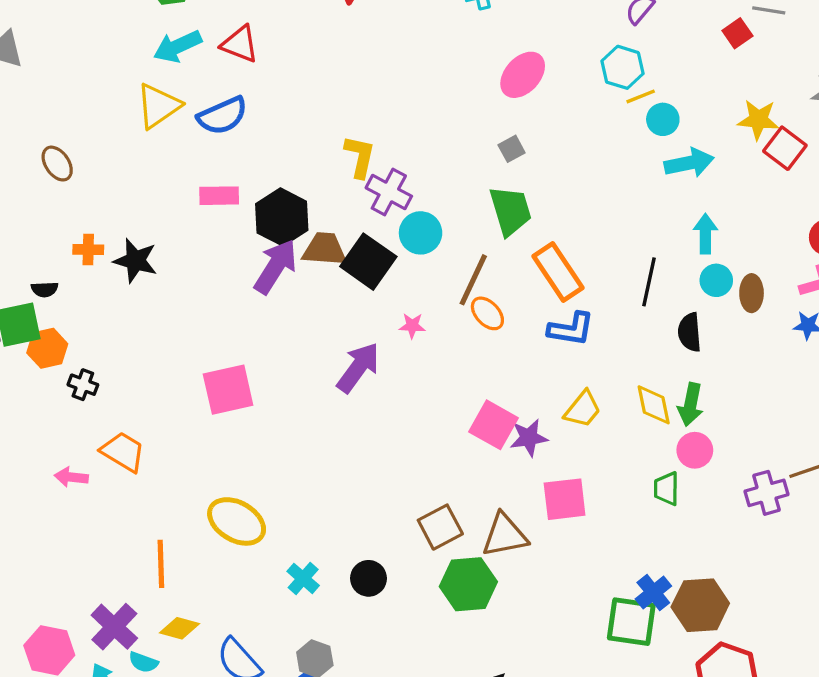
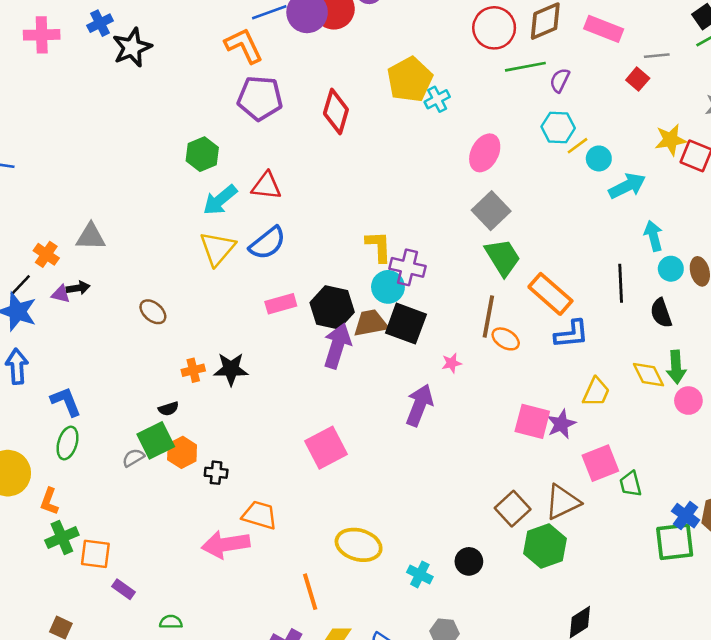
gray square: (512, 149) -> (491, 211), size x1.8
cyan circle: (421, 233) -> (388, 287), moved
pink arrow: (71, 477) -> (226, 544), size x1.8
green trapezoid: (666, 489) -> (630, 484), moved

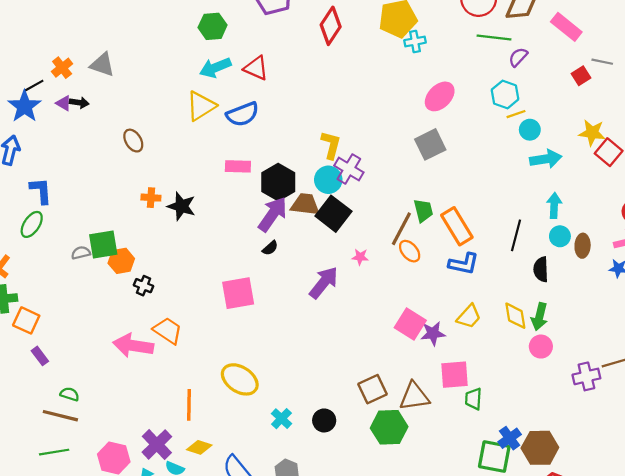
green trapezoid: (503, 257) -> (423, 210), moved, size x0.7
black semicircle: (168, 409) -> (270, 248), moved, turned -42

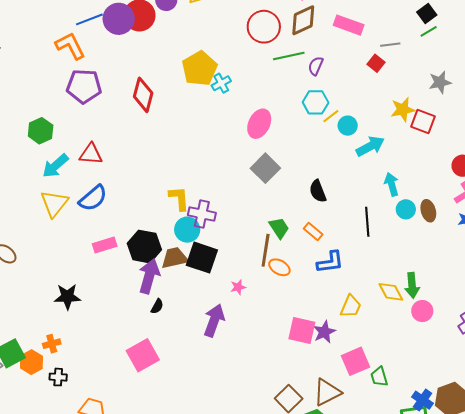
orange cross: (151, 198) -> (52, 344), moved
orange rectangle: (457, 226) -> (313, 231), size x0.6
black semicircle: (541, 269) -> (318, 191), moved

